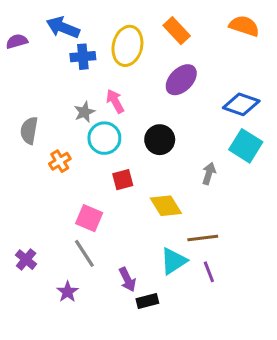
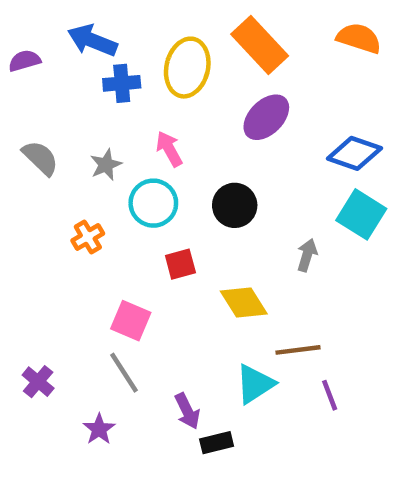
orange rectangle: (177, 31) -> (260, 45), size x1.4
gray star: (84, 112) -> (106, 165), moved
gray semicircle: (29, 130) -> (40, 158), moved, turned 124
purple line: (209, 272) -> (330, 395), moved

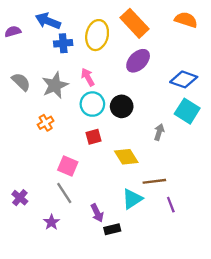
gray star: (106, 165) -> (55, 85), size x1.6
cyan circle: (153, 203) -> (92, 104), moved

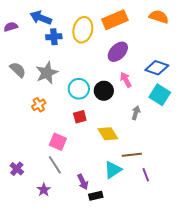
orange rectangle: (135, 23) -> (115, 20), turned -70
pink arrow: (88, 77) -> (126, 80), moved

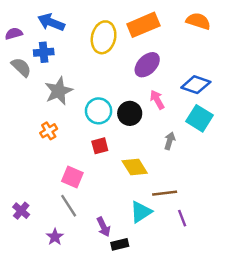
blue cross: (54, 37) -> (44, 52), moved
gray semicircle: (18, 70) -> (21, 67), moved

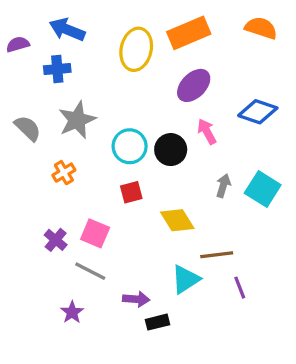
gray semicircle: (21, 67) -> (28, 128), moved
cyan square: (200, 118) -> (263, 189), moved
gray line: (69, 206) -> (90, 271), turned -30
purple cross: (21, 211) -> (56, 240), moved
purple arrow: (104, 227) -> (136, 299), turned -60

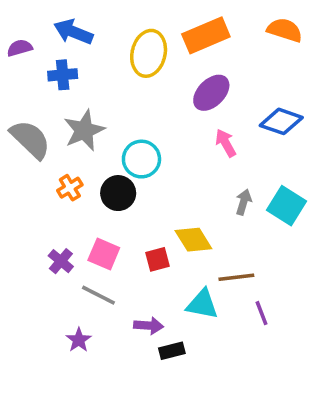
gray semicircle: (28, 128) -> (30, 139), size x1.4
black circle: (171, 150) -> (118, 193), moved
red square: (131, 192) -> (158, 259), moved
cyan triangle: (185, 279) -> (202, 304), turned 44

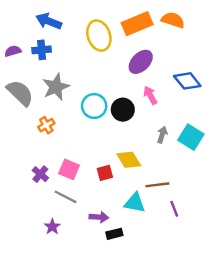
orange semicircle: (285, 30) -> (173, 20), moved
purple semicircle: (20, 48) -> (13, 51), moved
yellow ellipse: (149, 53) -> (99, 36), turned -32
blue diamond: (281, 121) -> (187, 81), turned 32
black circle: (118, 193) -> (123, 110), moved

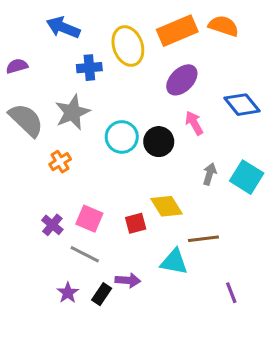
blue cross: (42, 50) -> (89, 68), moved
purple line: (174, 209) -> (231, 293), moved
black rectangle: (114, 234) -> (102, 294), moved, turned -42

